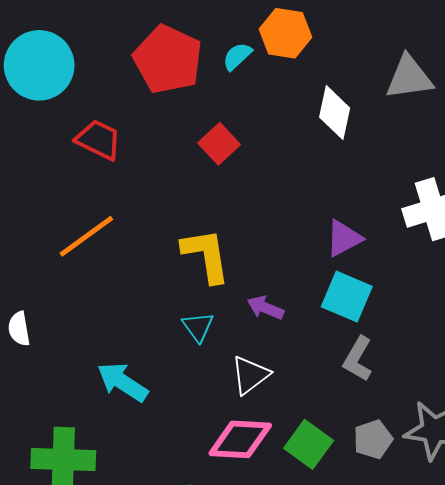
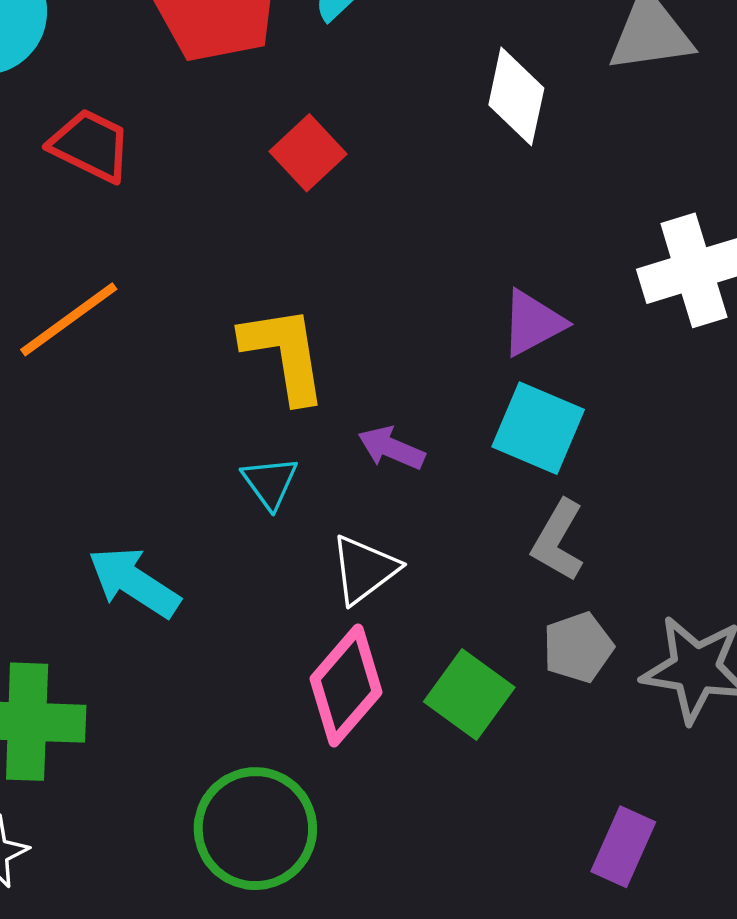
pink diamond: (240, 439) -> (346, 685), turned -52
gray pentagon: (373, 439) -> (578, 647), moved

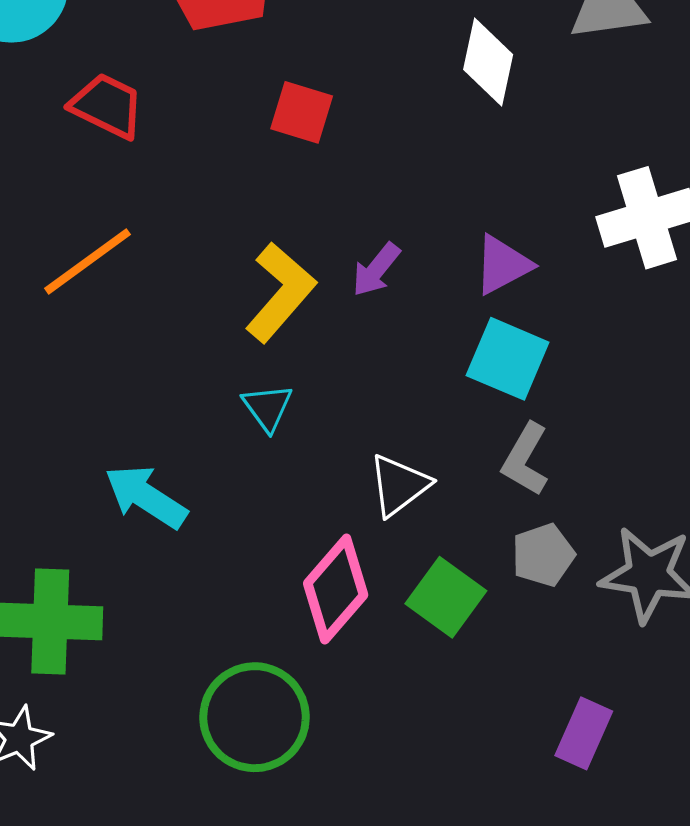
red square: (308, 153) -> (302, 112), turned -30
yellow L-shape: (284, 354) -> (280, 292), turned 50
purple arrow: (391, 448) -> (376, 270), moved, turned -74
white triangle: (364, 569) -> (399, 485), moved

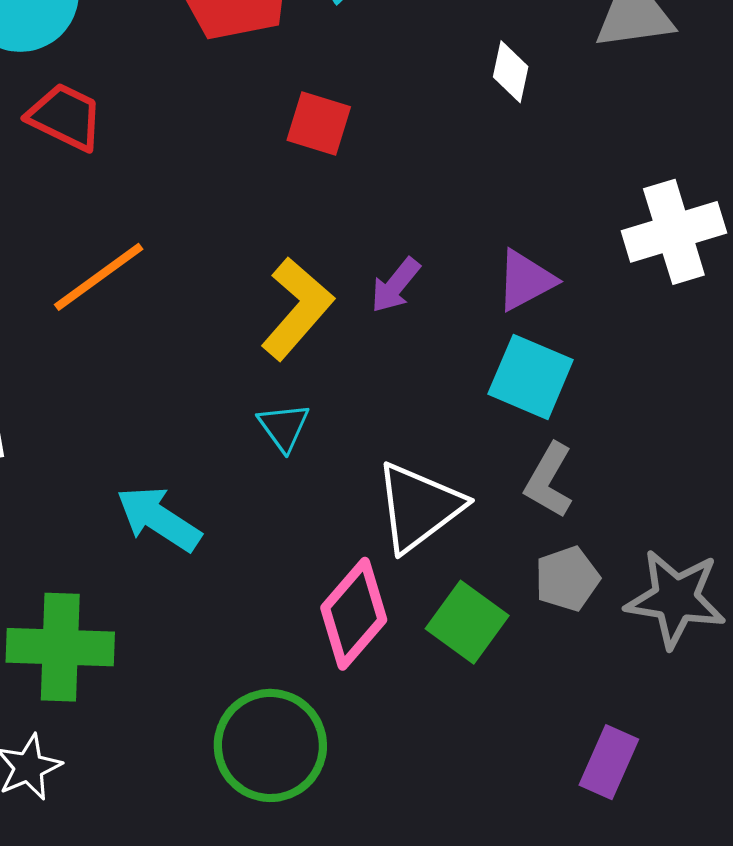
white diamond: (488, 62) -> (511, 72), size x0.7
red trapezoid: (107, 106) -> (65, 117), moved
white triangle: (399, 485) -> (419, 507), size x1.4

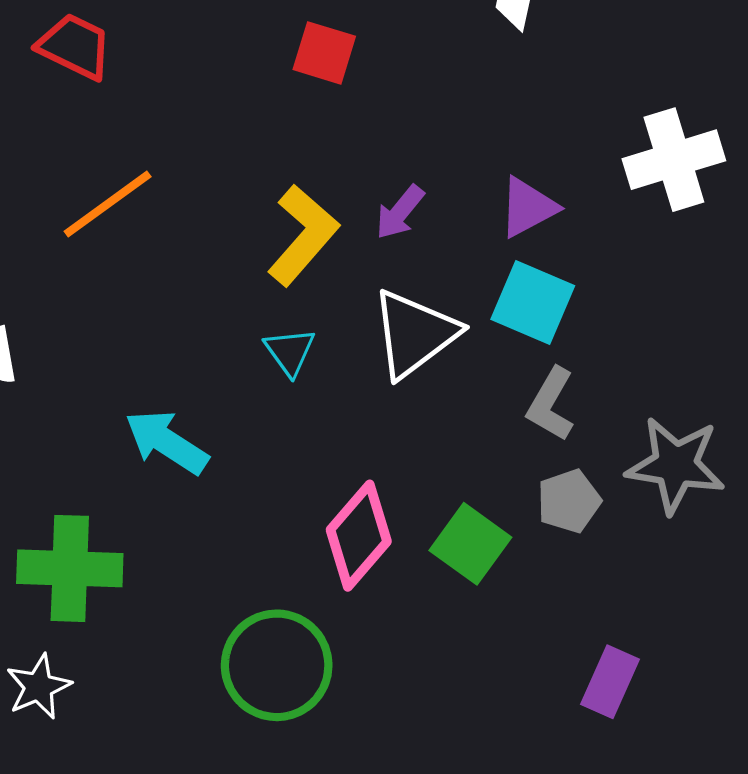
white triangle: (419, 507) -> (415, 334), moved
gray star: (676, 599) -> (676, 465), moved

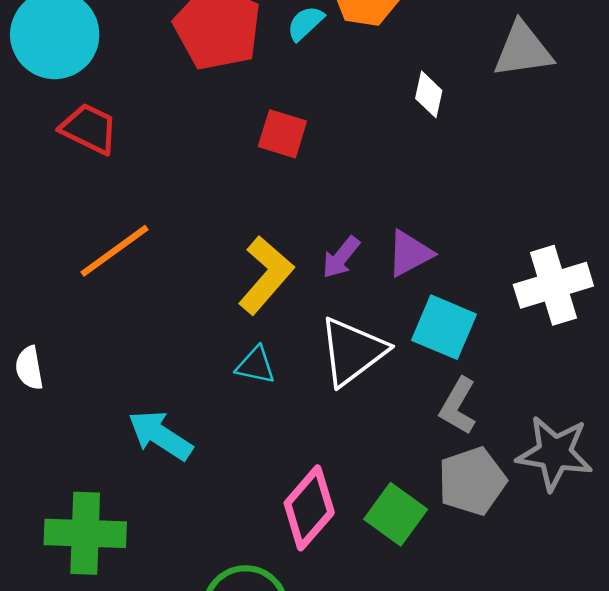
white cross: (674, 160) -> (553, 285), moved
purple triangle: (528, 207) -> (410, 253), moved
cyan triangle: (290, 352) -> (256, 365), turned -42
gray pentagon: (569, 501) -> (472, 481), size x1.4

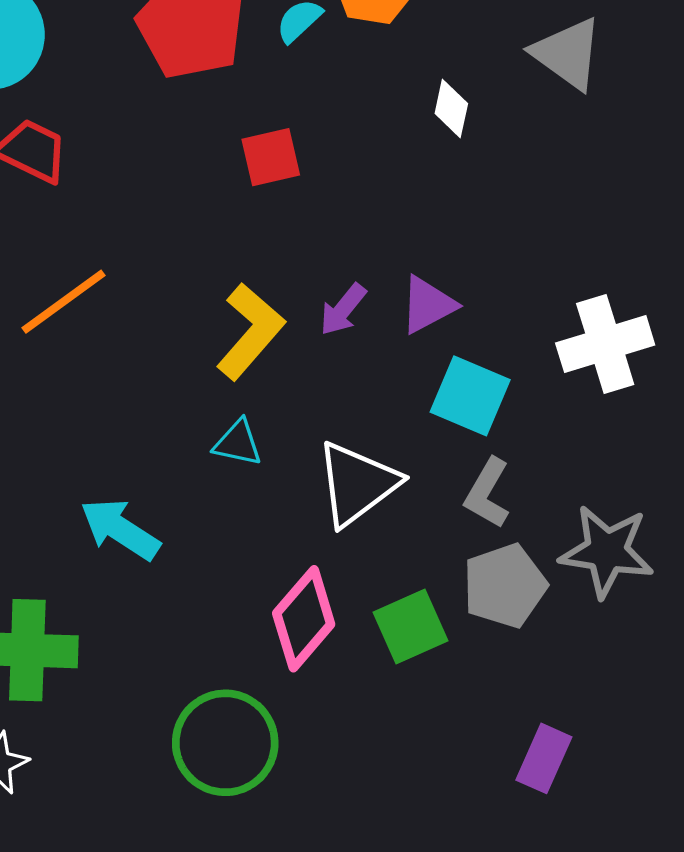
gray triangle: (523, 50) -> (567, 54), turned 44
red square: (282, 134) -> (271, 157), turned -30
white triangle: (352, 351) -> (357, 484), moved
green square: (396, 514) -> (410, 627), turned 30

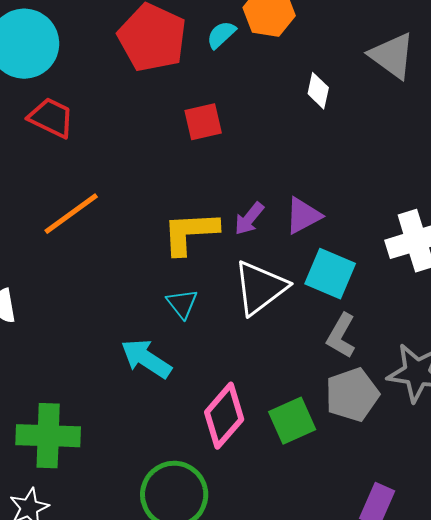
yellow L-shape: (250, 331) -> (190, 233), turned -134
cyan triangle: (238, 443) -> (182, 304), turned 40
white triangle: (357, 484) -> (260, 288), moved
cyan arrow: (120, 529) -> (146, 359), moved

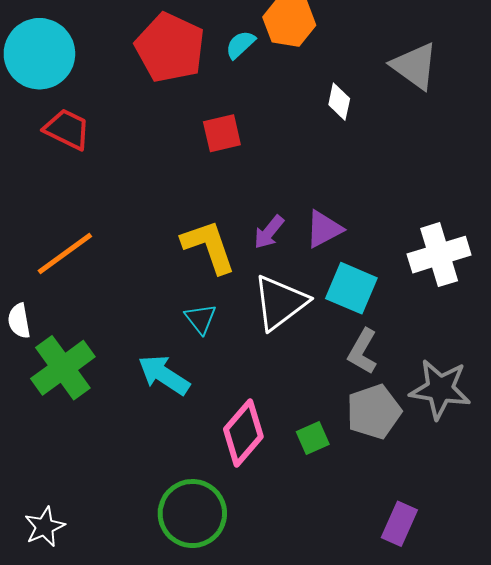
orange line: (71, 214) -> (65, 254), moved
yellow L-shape: (190, 233) -> (209, 246), turned 74
green square: (292, 421) -> (313, 438), size x0.7
green cross: (48, 436) -> (63, 368), moved, turned -38

